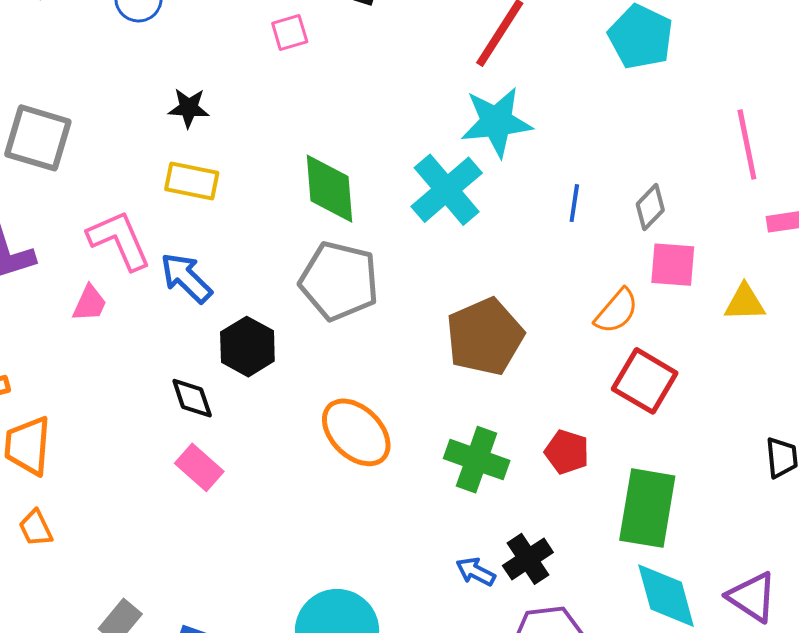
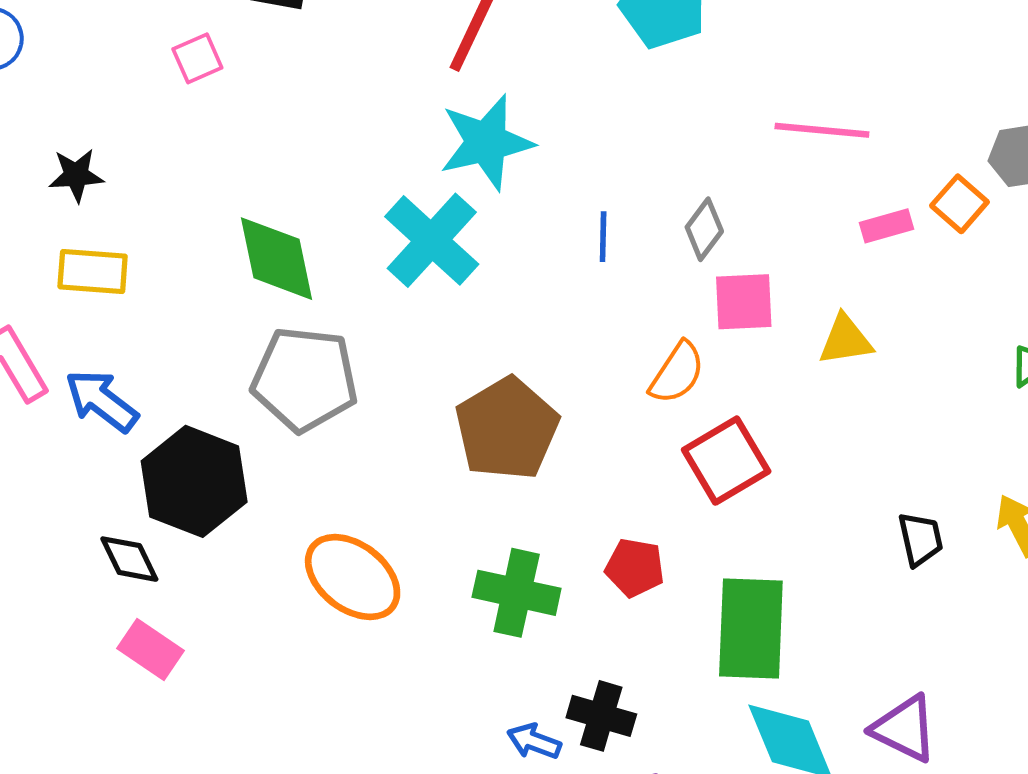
pink line: (747, 145) -> (822, 130), turned -66
black hexagon: (247, 347) -> (194, 481), size x1.4
red square: (645, 381) -> (726, 461), turned 36
black cross: (528, 559) -> (601, 716), turned -33

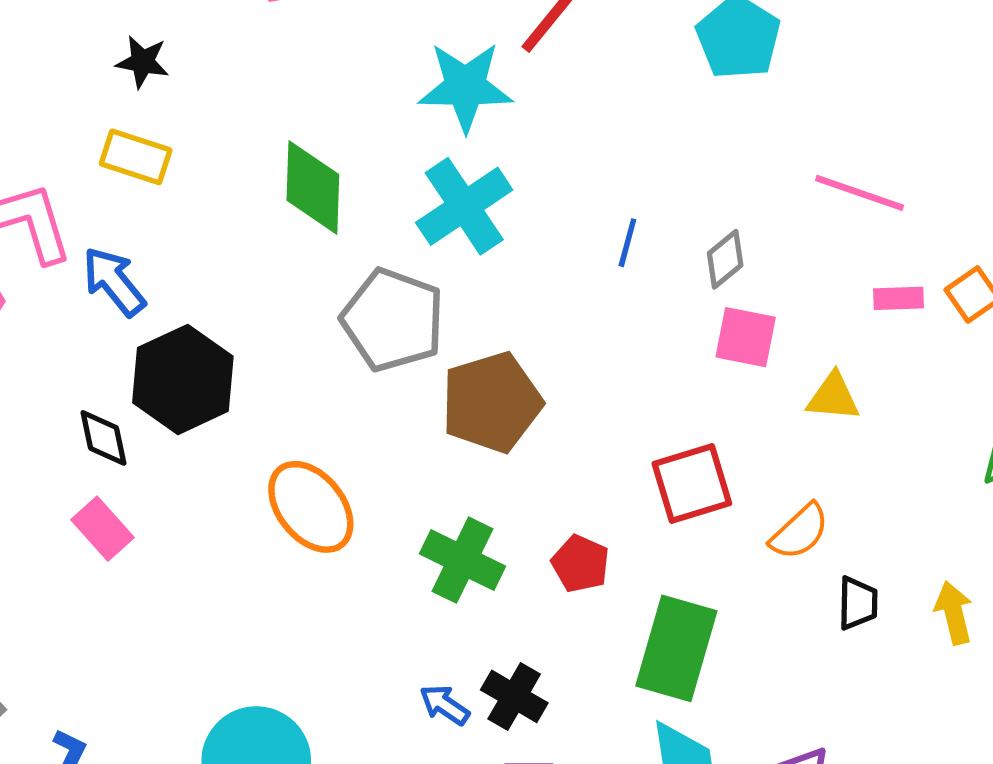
cyan star: (486, 142) -> (465, 87), moved
orange semicircle: (677, 373) -> (800, 532), moved
gray pentagon: (305, 379) -> (393, 320), moved

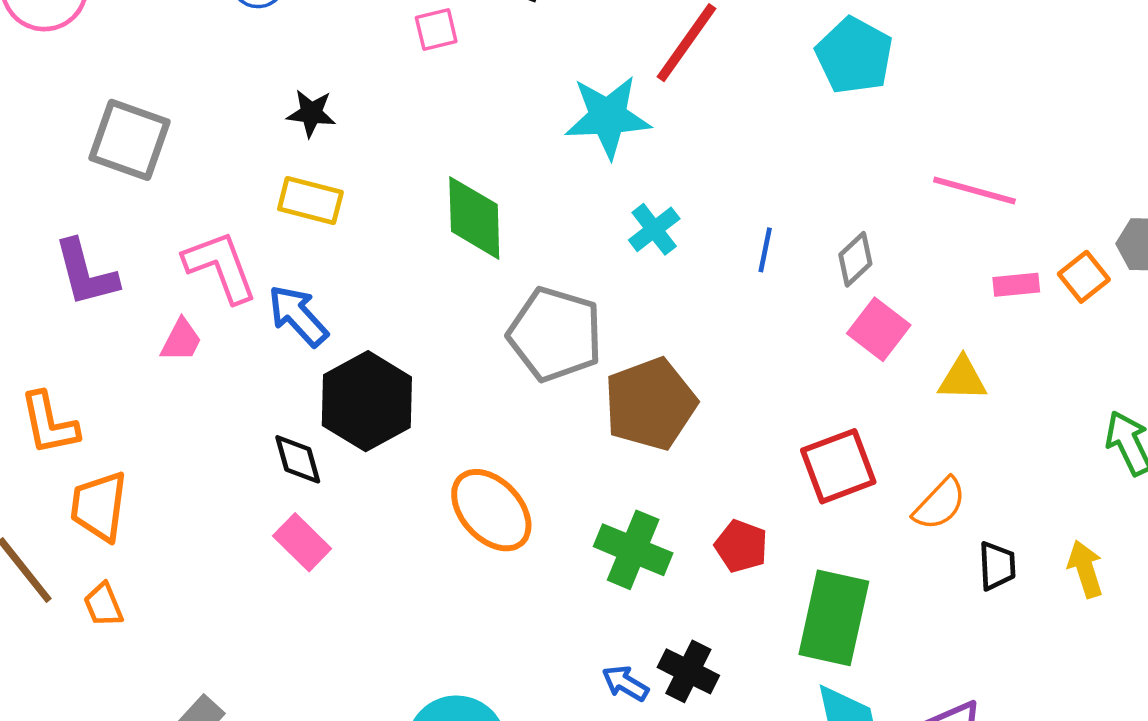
cyan cross: (464, 206) -> (654, 229), moved, size x0.6
pink square: (746, 337) -> (879, 329), turned 30

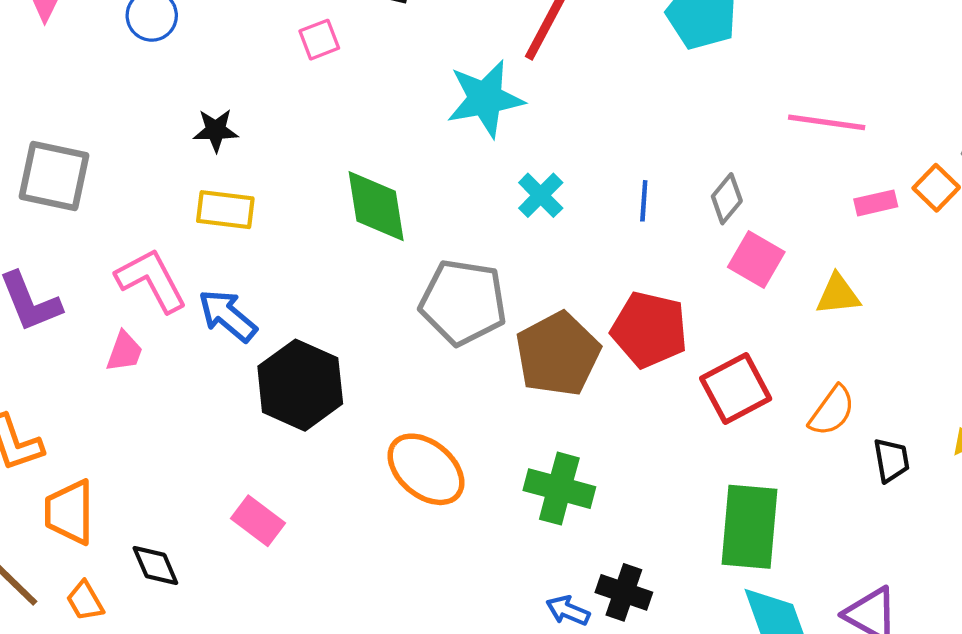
black diamond: (298, 459) -> (155, 565), moved
red pentagon: (741, 546) -> (649, 330), moved, size x1.6

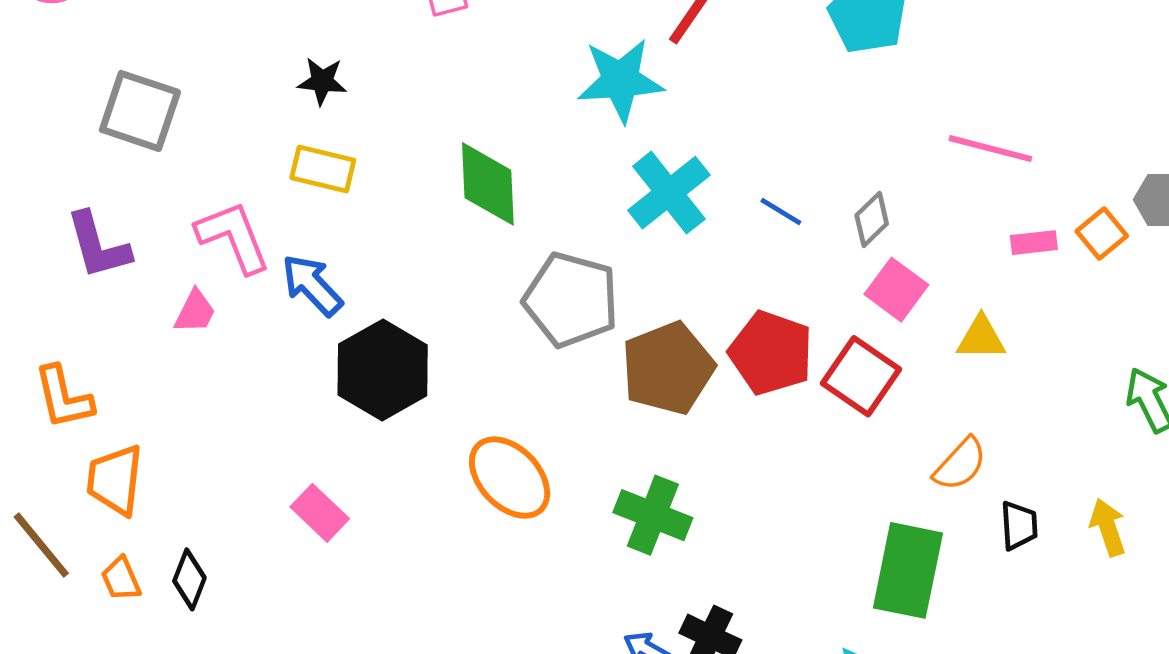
cyan cross: (541, 195) -> (669, 193), size x1.6
blue line: (644, 201) -> (781, 211), turned -69
red square: (736, 389) -> (861, 376), moved, turned -34
green rectangle: (749, 527) -> (908, 570), moved
black diamond: (155, 565) -> (189, 579), moved, turned 38

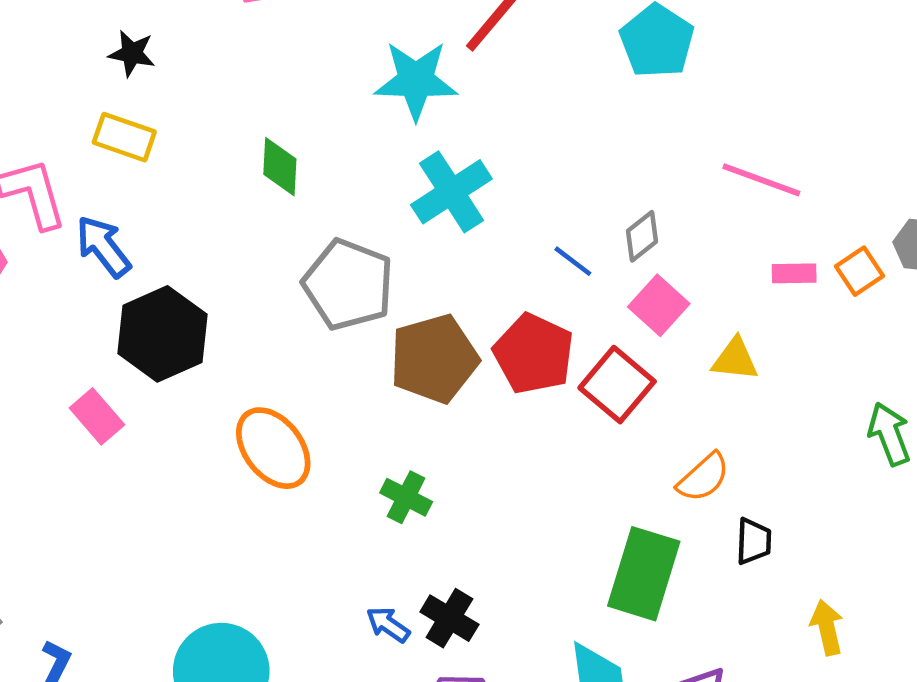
green diamond: (488, 184) -> (280, 167), size x0.7
blue line: (781, 211) -> (573, 261), moved
pink rectangle: (320, 513) -> (97, 416), moved
green cross: (653, 515) -> (406, 497), size x0.7
yellow arrow: (1108, 527) -> (827, 627), moved

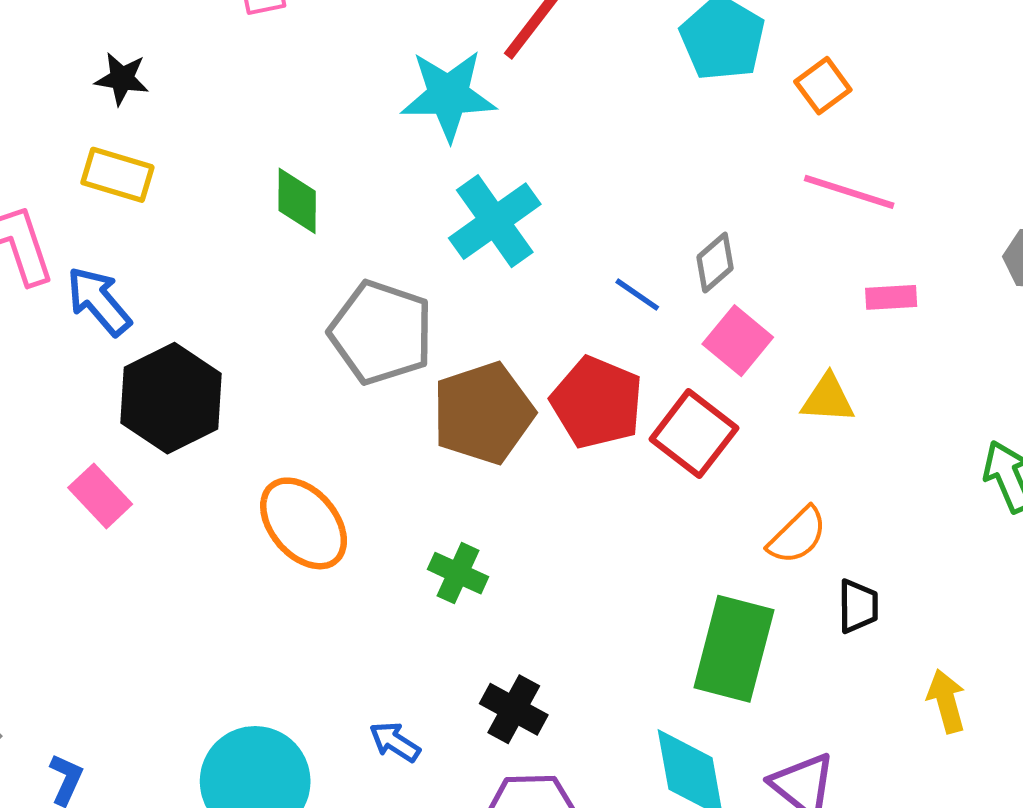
orange square: (860, 271) -> (823, 86), moved
blue arrow: (388, 625) -> (395, 742), moved

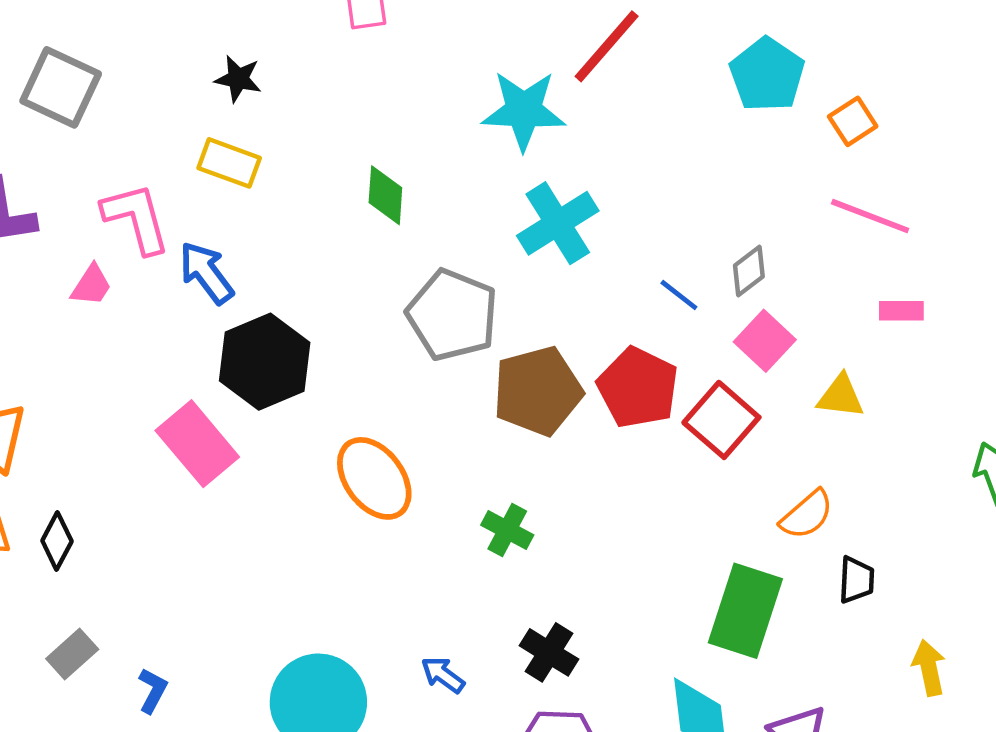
pink rectangle: (100, 496) -> (197, 444), size x1.5

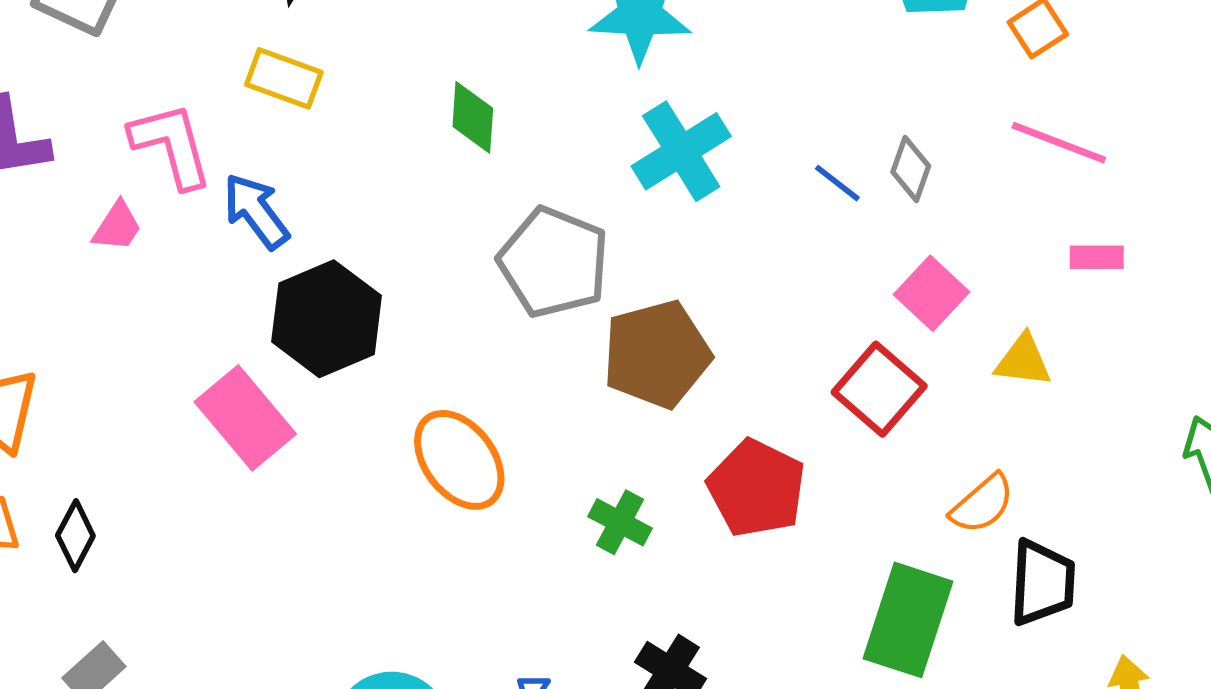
gray diamond: (749, 271) -> (911, 169), moved, turned -33
blue line: (679, 295) -> (837, 183), moved
red pentagon: (638, 388) -> (757, 488), moved
black trapezoid: (856, 580) -> (1042, 583), size x1.5

